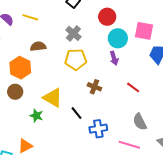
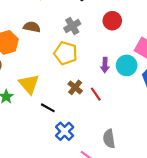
cyan circle: (118, 38) -> (127, 65), moved
red line: (133, 87) -> (96, 94), moved
black line: (76, 113) -> (48, 108), turned -40
blue cross: (98, 129) -> (65, 131), turned 36

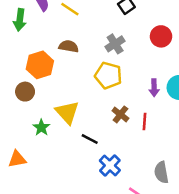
red line: (96, 94) -> (144, 121), turned 40

